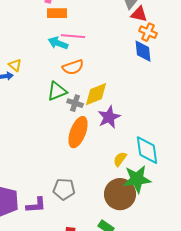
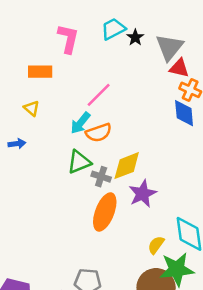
orange rectangle: (57, 13) -> (40, 72), moved
pink line: (73, 36) -> (99, 95), turned -50
cyan arrow: (58, 43) -> (80, 123), moved, turned -72
yellow triangle: (15, 65) -> (32, 108), moved

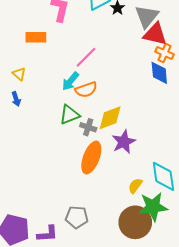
red triangle: (179, 68) -> (155, 34), size x1.4
yellow triangle: (32, 108) -> (19, 74), moved
blue arrow: (17, 144) -> (16, 99), turned 80

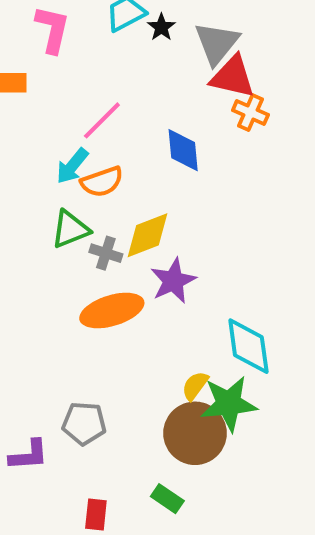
blue diamond: (159, 73) -> (183, 150), moved
orange ellipse: (91, 158) -> (112, 311), turned 52
yellow semicircle: (135, 186) -> (195, 386), moved

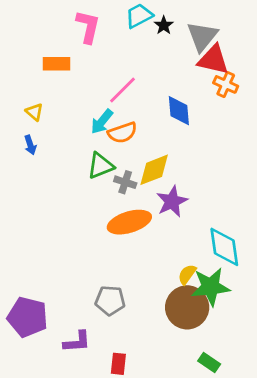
purple L-shape: (29, 455) -> (77, 342), moved
green rectangle: (167, 499) -> (209, 362), moved

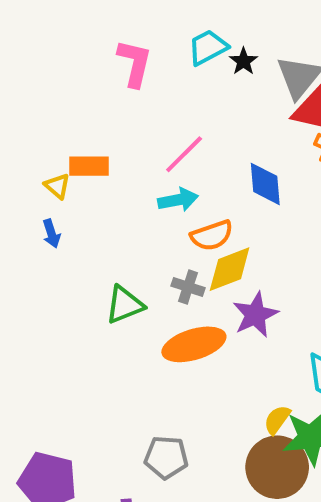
orange rectangle: (56, 64) -> (89, 166), moved
cyan arrow: (102, 122) -> (178, 200), moved, turned -140
orange semicircle: (122, 133) -> (212, 235), moved
green triangle: (100, 166) -> (125, 305), moved

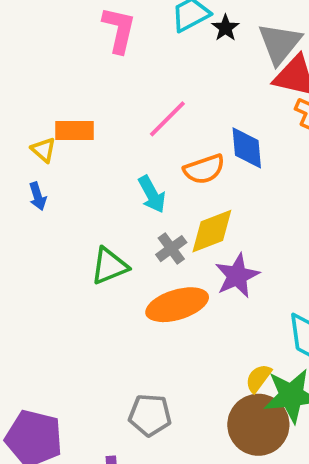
cyan arrow: (178, 200) -> (152, 194), moved, turned 72
orange semicircle: (212, 235) -> (204, 169), moved
gray cross: (188, 287) -> (171, 249), turned 36

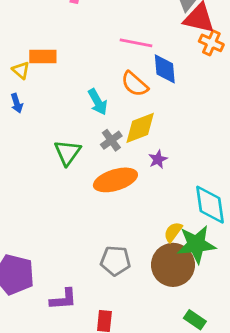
pink line: (167, 119) -> (136, 43), moved, turned 56
orange semicircle: (204, 169) -> (135, 84), turned 60
green triangle: (109, 266) -> (67, 153), turned -32
purple star: (237, 276) -> (158, 159), size x0.6
gray pentagon: (150, 415) -> (115, 261), moved

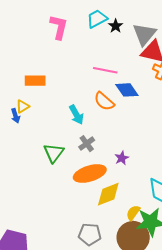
blue diamond: (165, 69) -> (127, 90), turned -30
yellow triangle: (21, 70) -> (23, 106), moved, turned 48
yellow diamond: (140, 128) -> (108, 194), moved

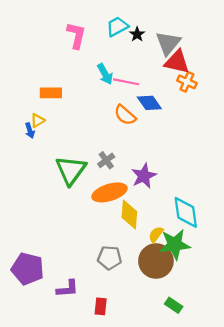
cyan arrow: (76, 115) -> (105, 74), moved
green triangle: (54, 153) -> (71, 170), size x1.4
purple star: (122, 158) -> (144, 176), size x1.6
yellow diamond: (108, 194) -> (129, 215), turned -64

